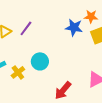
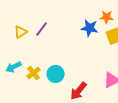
cyan circle: (40, 61) -> (56, 74), moved

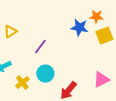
purple line: (42, 29) -> (40, 46), moved
yellow cross: (34, 73) -> (22, 82), moved

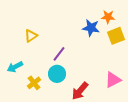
yellow triangle: (10, 32) -> (31, 36), moved
purple line: (40, 46) -> (59, 54), moved

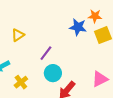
cyan circle: (57, 74) -> (53, 73), moved

